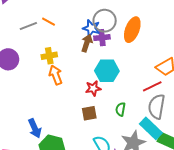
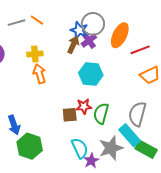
purple cross: (102, 38) -> (89, 41), turned -35
red line: (152, 86) -> (140, 50), moved
red star: (93, 88) -> (84, 106), moved
green semicircle: (120, 109) -> (101, 114), size x1.5

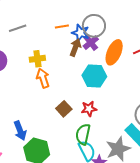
orange line: (37, 20) -> (62, 26), moved, turned -40
orange ellipse: (120, 35) -> (114, 52), moved
green semicircle: (101, 114) -> (83, 134), moved
brown square: (70, 115) -> (64, 109), moved, turned -35

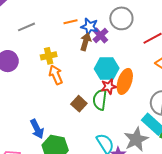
gray circle: (94, 26) -> (121, 18), moved
orange ellipse: (114, 52) -> (125, 81), moved
red star: (89, 109) -> (109, 87), moved
green semicircle: (83, 134) -> (100, 100), moved

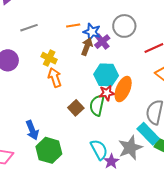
yellow cross: (49, 56) -> (49, 58), turned 35

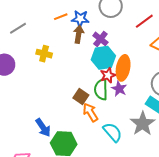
purple cross: (102, 42) -> (100, 39), moved
orange arrow: (55, 77) -> (90, 112), moved
purple star: (111, 161) -> (119, 89), moved

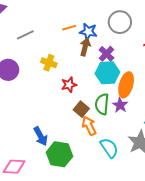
red star: (108, 75) -> (69, 85), moved

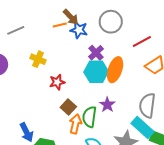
brown arrow: (85, 47) -> (71, 17), moved, turned 120
orange ellipse: (126, 85) -> (115, 70), moved
green semicircle: (102, 104) -> (89, 117), moved
orange arrow: (89, 126) -> (75, 124), turned 36

